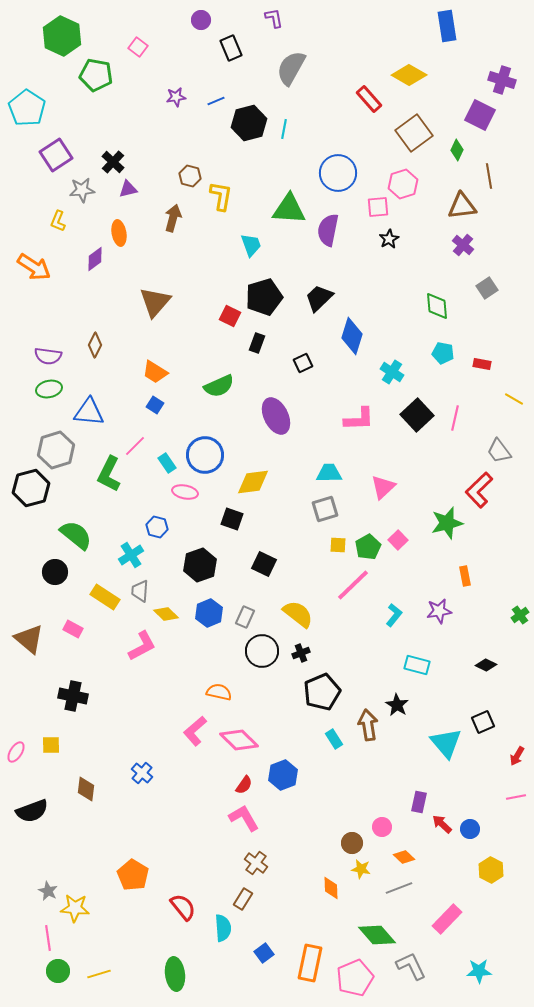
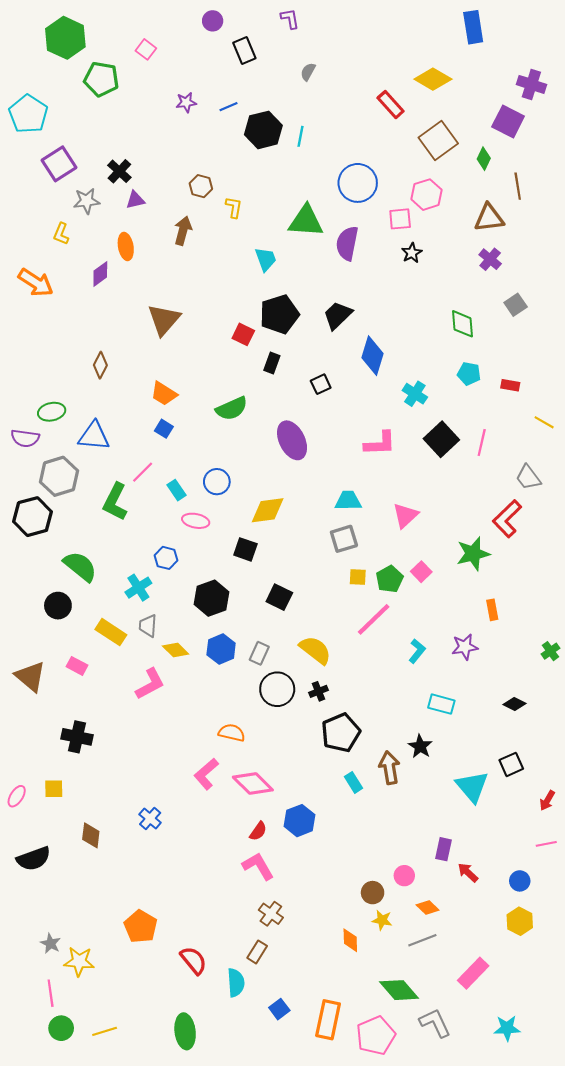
gray semicircle: (291, 68) -> (308, 72), size x0.5
yellow L-shape: (221, 196) -> (234, 207), size x0.7
purple semicircle: (48, 356) -> (25, 438), moved
blue circle: (205, 455) -> (217, 482), size x0.7
blue circle: (470, 829) -> (520, 881), moved

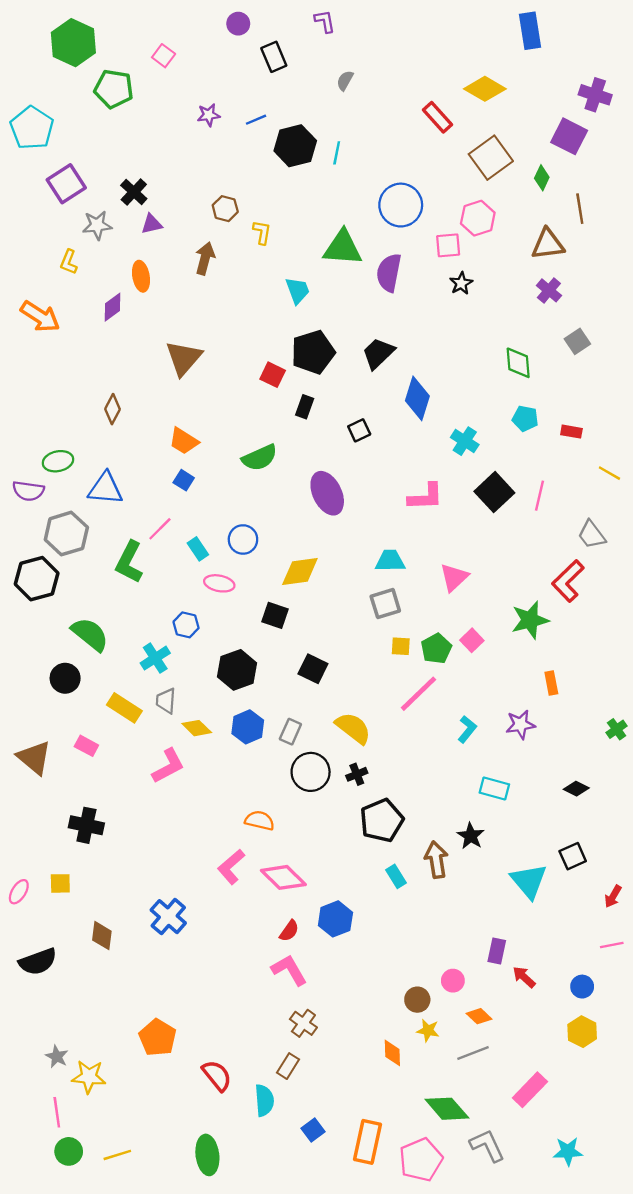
blue cross: (150, 818) -> (168, 917), size x1.4

